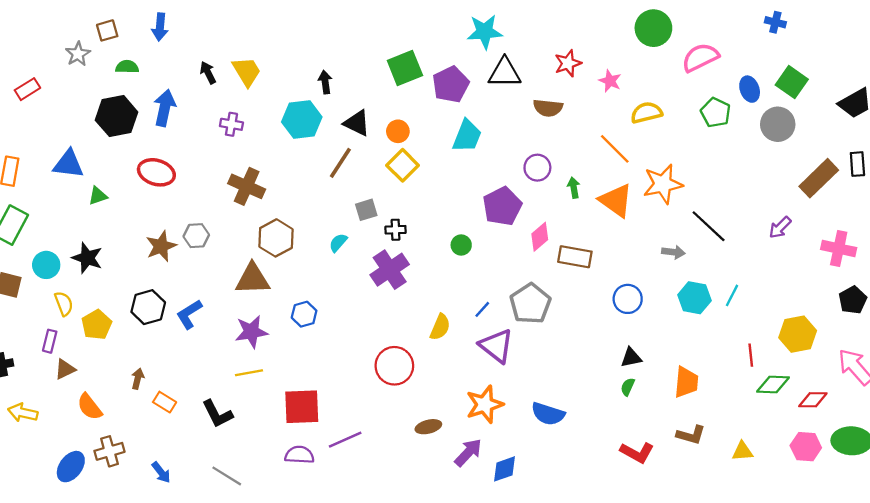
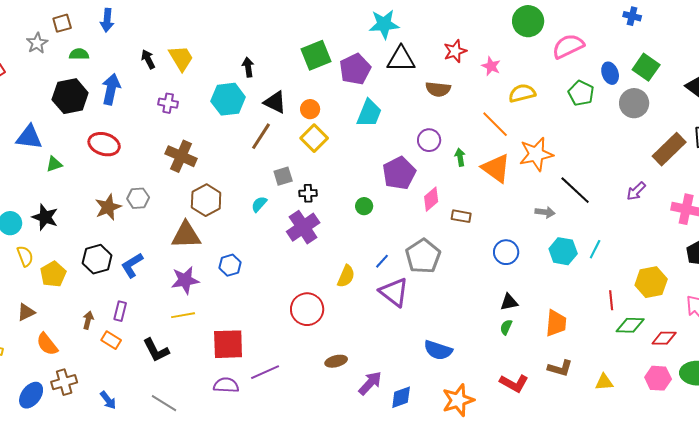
brown rectangle: (575, 257) -> (461, 216), size x0.7
purple rectangle: (50, 341) -> (120, 311), moved
orange star: (485, 404) -> (458, 400), moved

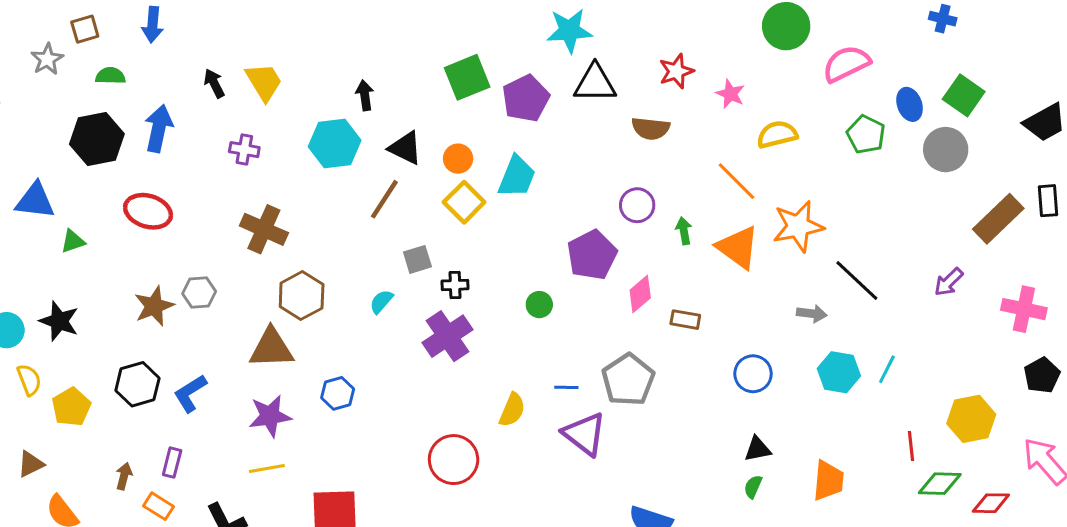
cyan trapezoid: (369, 113) -> (517, 177), moved
blue line: (382, 261) -> (566, 387), turned 49

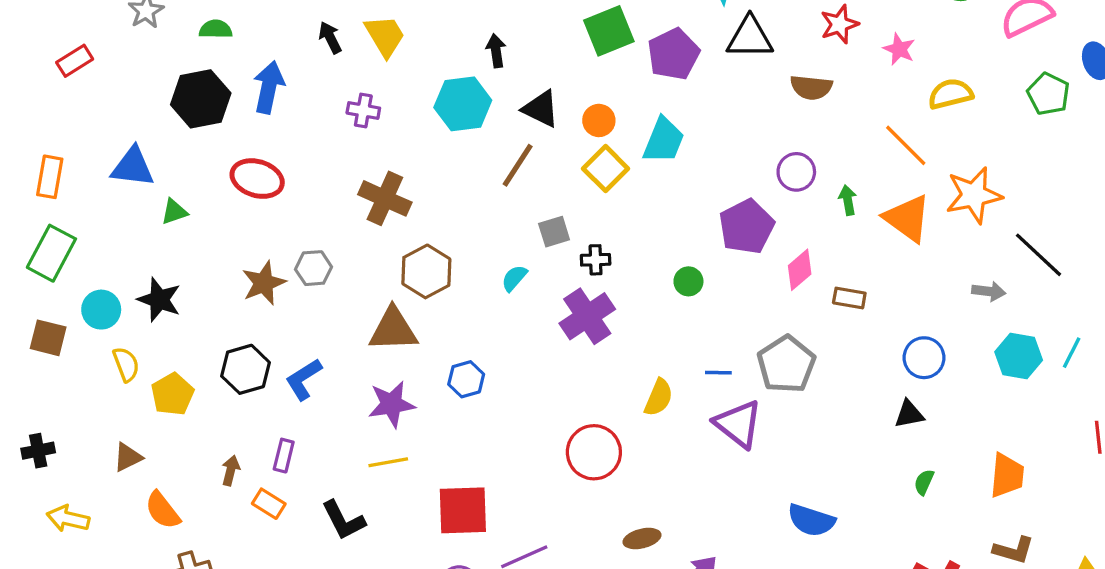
black triangle: (758, 449) -> (909, 414), moved

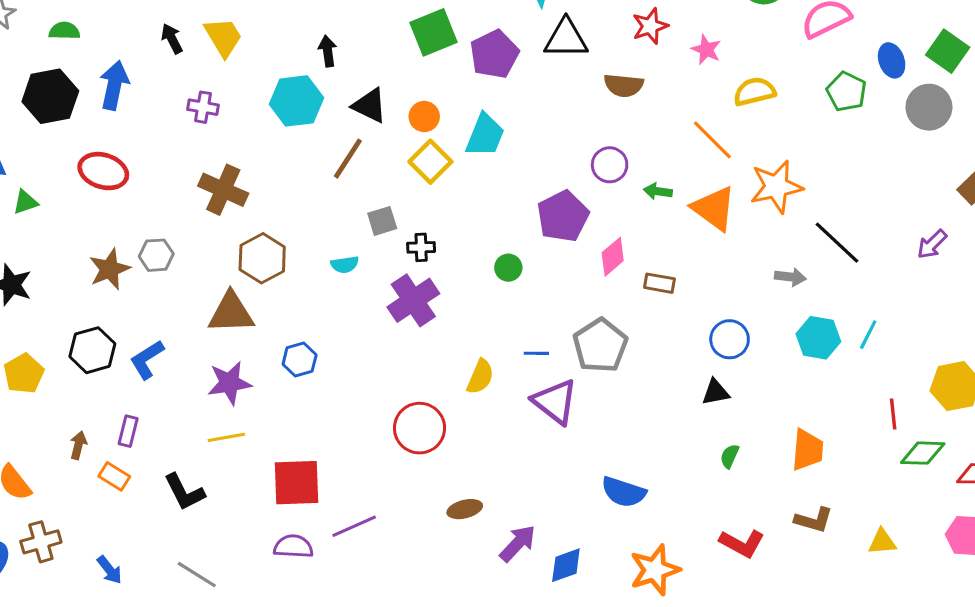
green arrow: (848, 200) -> (658, 191), turned -72
cyan semicircle: (514, 278) -> (345, 265), turned -140

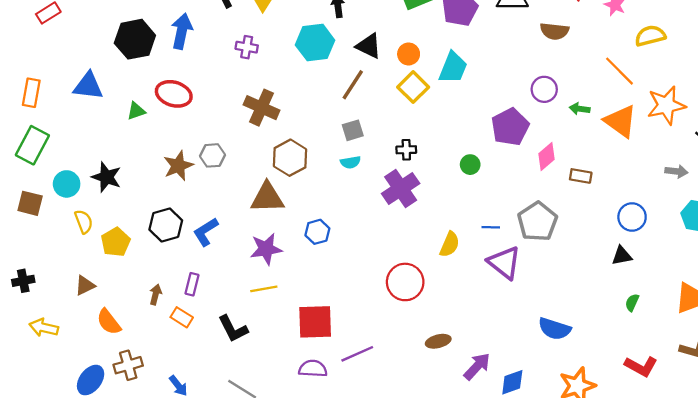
green triangle: (25, 202) -> (136, 111), moved
gray square: (382, 221) -> (353, 130), moved

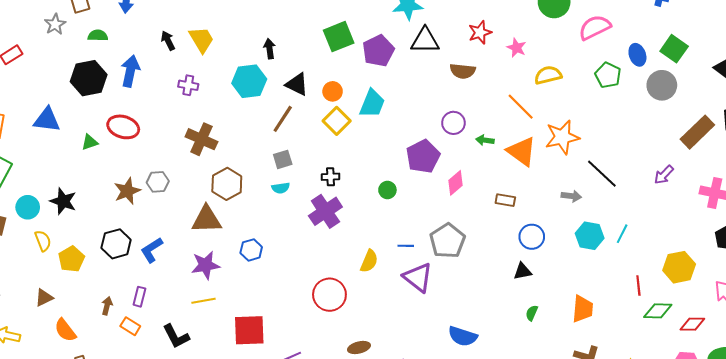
brown rectangle: (581, 176) -> (505, 200), moved

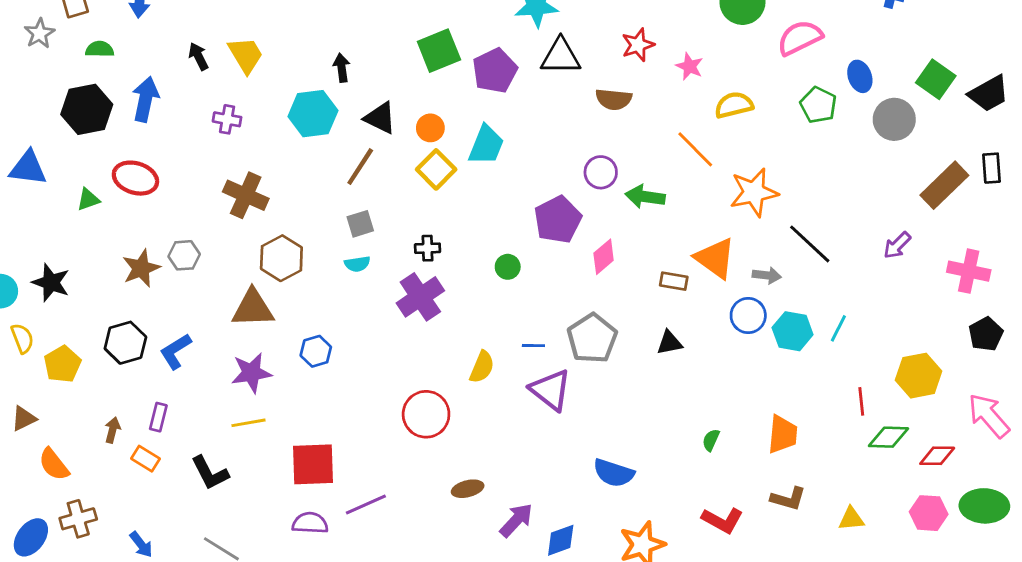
green square: (674, 49) -> (936, 79), moved
green arrow: (485, 140) -> (645, 197), size x1.5
orange triangle: (522, 151) -> (715, 258), moved
blue circle: (532, 237) -> (748, 315), moved
black triangle: (523, 271) -> (669, 343), moved

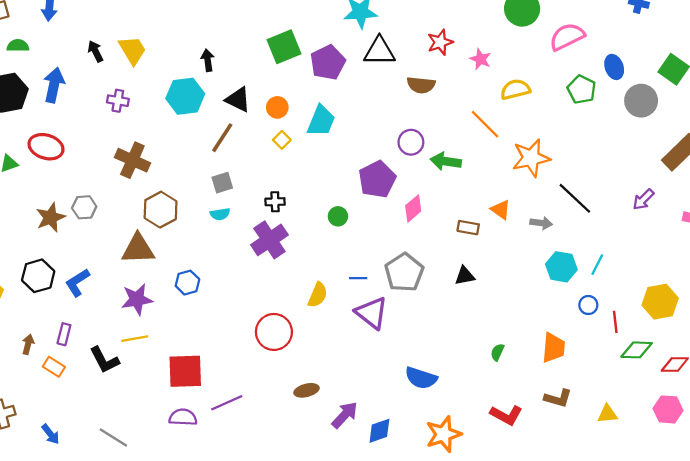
yellow square: (436, 169) -> (282, 140), size x0.6
orange triangle: (715, 258) -> (501, 210), size x0.6
blue circle: (748, 315) -> (588, 305), moved, size x0.7
black L-shape: (210, 473) -> (104, 360), moved

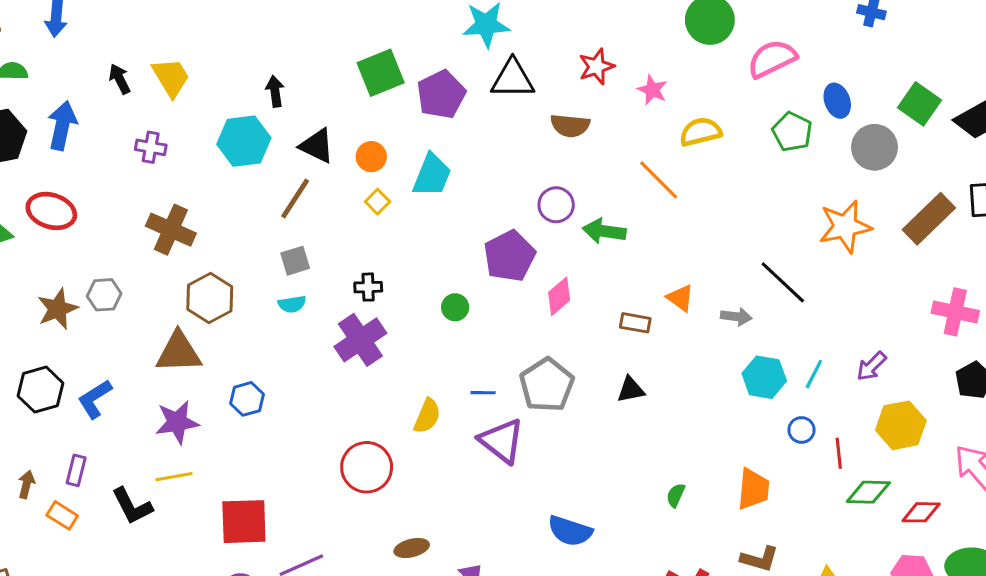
orange star: (531, 158) -> (845, 227), moved
purple arrow: (643, 199) -> (871, 366), moved

